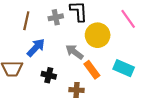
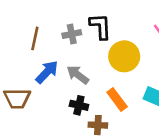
gray arrow: (74, 52) -> (78, 75), moved
black cross: (49, 75) -> (79, 105), moved

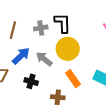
yellow circle: (124, 56) -> (68, 49), moved
black cross: (79, 105) -> (31, 81), moved

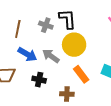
gray cross: (41, 28) -> (46, 25), turned 32
blue arrow: (21, 56) -> (27, 54), turned 78

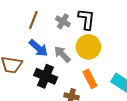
black cross: (39, 80) -> (46, 76), size x1.5

